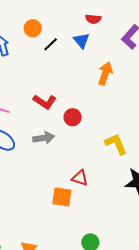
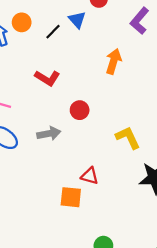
orange circle: (33, 28) -> (22, 22), moved
blue triangle: (81, 41) -> (77, 20), moved
red L-shape: (45, 102) -> (47, 78), moved

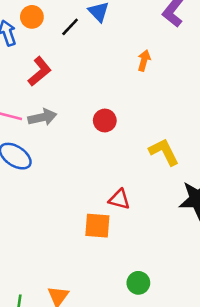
orange arrow: (114, 61) -> (144, 60), size x0.7
red L-shape: (47, 78) -> (40, 71), moved, turned -70
gray arrow: (49, 134) -> (42, 117), moved

